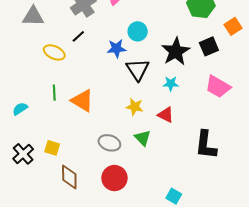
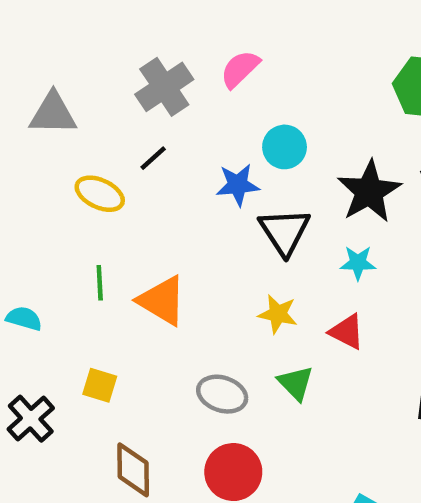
cyan semicircle: (20, 109) -> (24, 318), turned 49
yellow square: (52, 148) -> (100, 385), moved

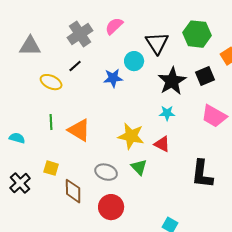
black triangle: (285, 232) -> (157, 43), moved
yellow star: (278, 314) -> (131, 136), size x1.5
brown diamond: (133, 470) -> (73, 191), moved

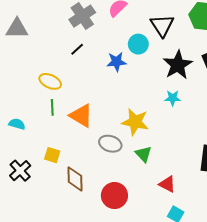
gray triangle: (30, 46) -> (17, 29), moved
yellow ellipse: (51, 82) -> (50, 81), moved
red triangle: (162, 144) -> (167, 184), moved
gray ellipse: (106, 172) -> (110, 144), moved

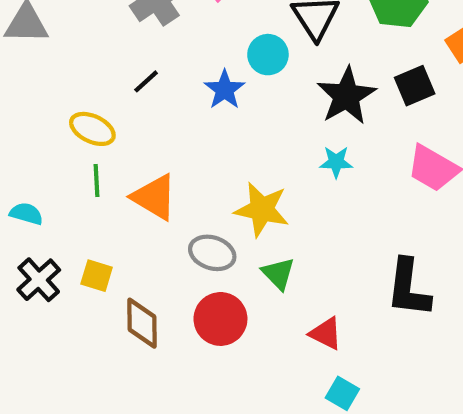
black line: (77, 49) -> (146, 81), moved
blue star: (117, 62) -> (225, 90), turned -30
black cross: (20, 171) -> (39, 280), moved
red circle: (114, 196) -> (220, 319), moved

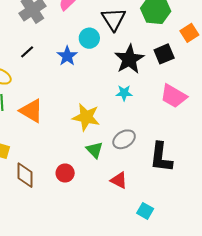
gray ellipse: (212, 253) -> (124, 139), moved, turned -50
red circle: (220, 319) -> (65, 173), size x0.7
cyan square: (342, 393) -> (145, 211), moved

